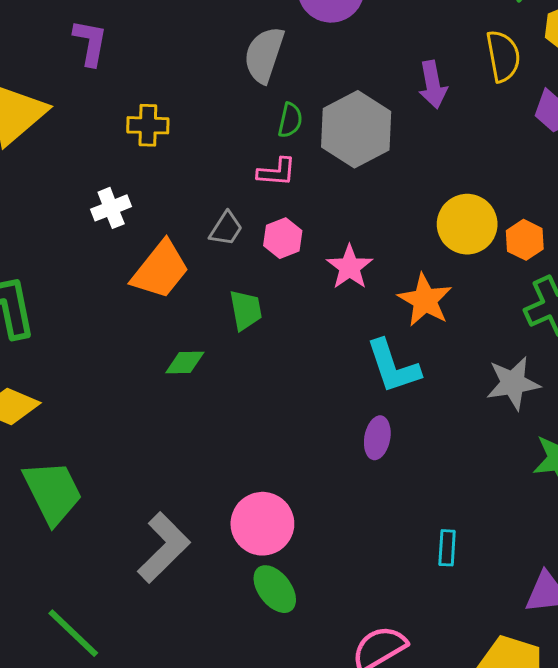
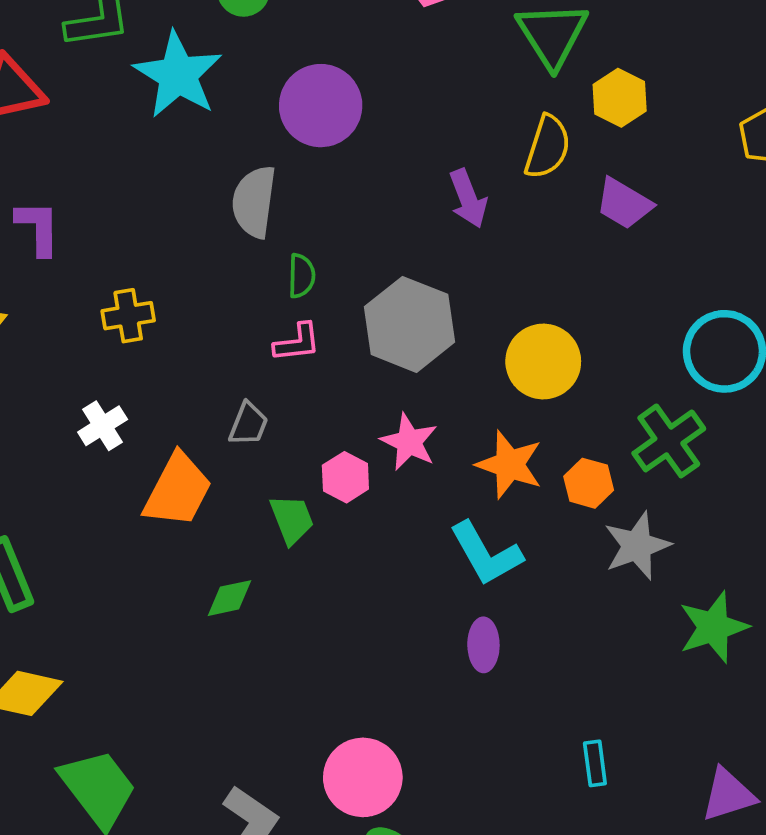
yellow semicircle: (503, 56) -> (548, 147), turned 39
gray hexagon: (356, 129) -> (410, 324), moved
pink hexagon: (283, 238) -> (345, 477), moved
orange hexagon: (525, 240) -> (589, 483), moved

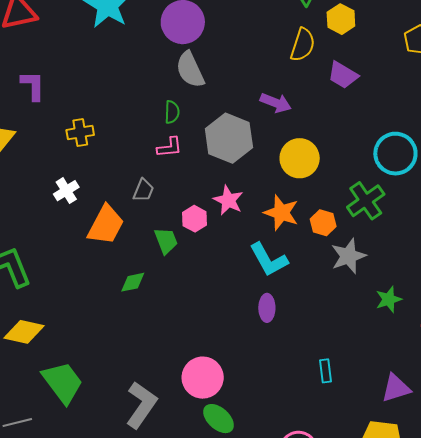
purple arrow: (468, 199) -> (276, 103), moved, turned -48
gray semicircle: (254, 202) -> (190, 70), moved, turned -33
green star: (713, 627) -> (389, 299), size x0.7

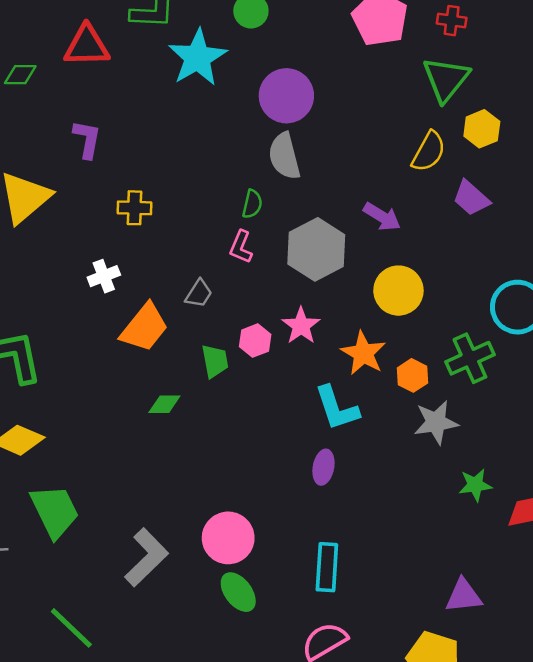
pink L-shape: (169, 147) -> (241, 247), turned 108
cyan rectangle: (325, 371) -> (327, 567), moved, size x1.6

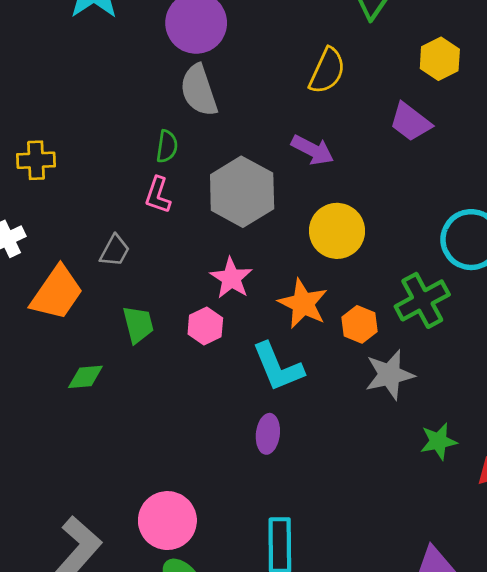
yellow hexagon: (482, 129) -> (440, 59), moved
yellow semicircle: (429, 152) -> (327, 71), moved
pink hexagon: (255, 341) -> (205, 326), moved

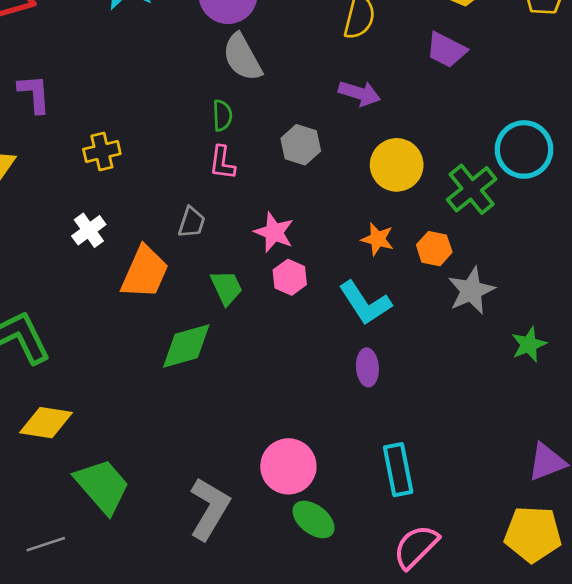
gray hexagon: (242, 192) -> (301, 145), size x0.6
pink star: (231, 278) -> (274, 232), moved
green cross: (422, 300) -> (472, 189), moved
orange star: (303, 304) -> (378, 239), size x0.7
green diamond: (85, 377) -> (186, 346), size x1.6

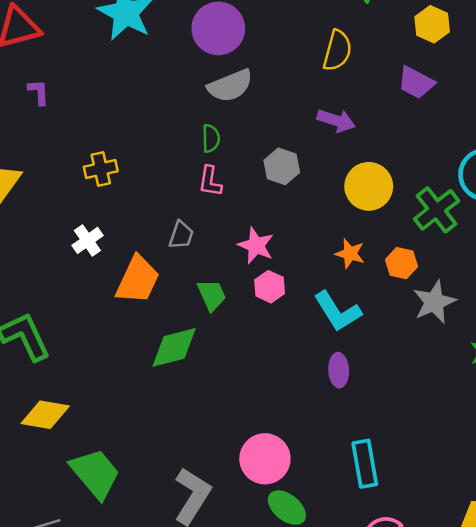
gray semicircle: (242, 57) -> (230, 86), turned -84
purple L-shape: (34, 94) -> (39, 92), moved, size x0.7

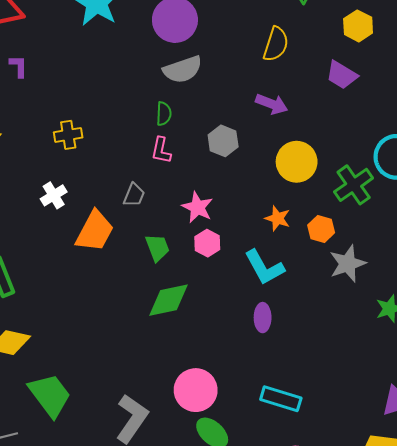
green diamond: (174, 347) -> (168, 300), moved
cyan rectangle: (365, 464) -> (281, 399), turned -66

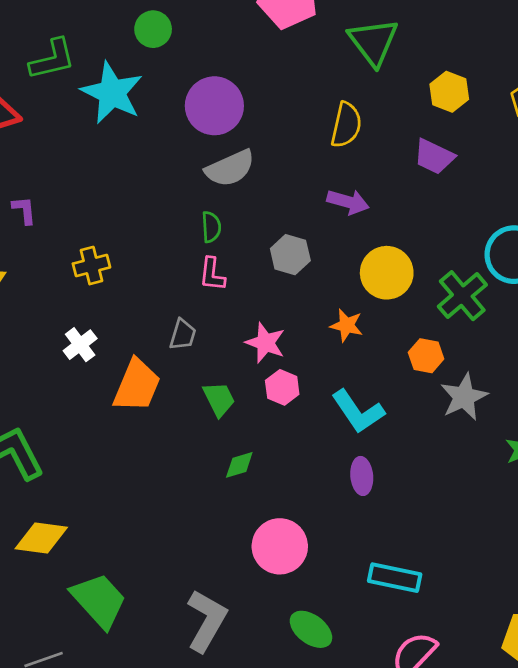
purple L-shape: (19, 66) -> (24, 210), moved
orange star: (278, 218) -> (347, 325), moved
green diamond: (168, 300) -> (239, 465), size x0.6
pink circle: (196, 390) -> (280, 546), moved

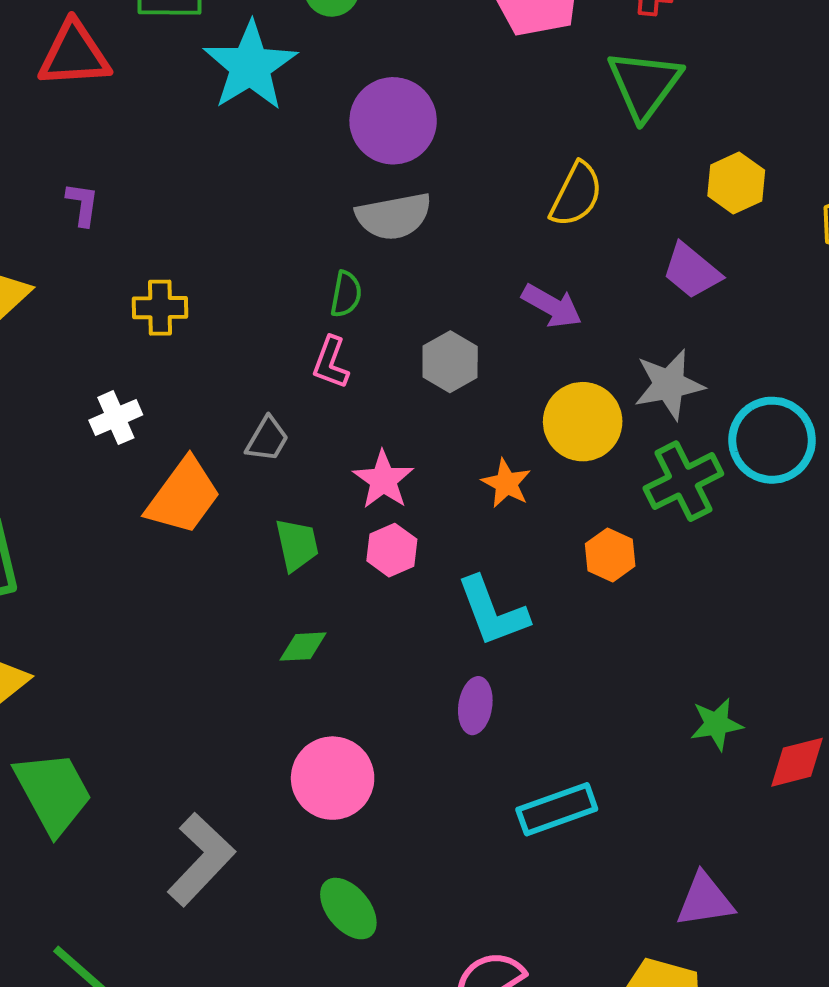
gray star: (464, 397) -> (669, 385), moved
cyan rectangle: (395, 578) -> (557, 809), moved, turned -45

